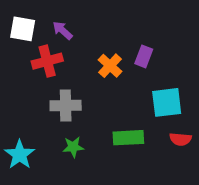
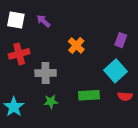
purple rectangle: (144, 56) -> (121, 40), moved
red cross: (47, 61) -> (19, 54), moved
cyan square: (167, 102) -> (115, 71), turned -35

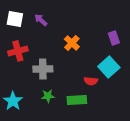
purple rectangle: (121, 40) -> (114, 38), turned -40
green rectangle: (89, 95) -> (77, 100), moved
red semicircle: (125, 96) -> (91, 81), moved

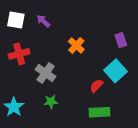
gray cross: (43, 69) -> (46, 73), turned 36
red semicircle: (91, 81) -> (96, 86), turned 128
green rectangle: (77, 100) -> (100, 112), moved

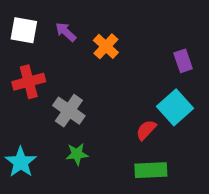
orange cross: (76, 45) -> (106, 46), moved

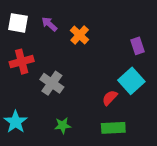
green star: (77, 154) -> (63, 125), moved

